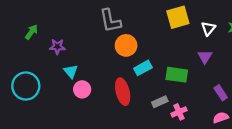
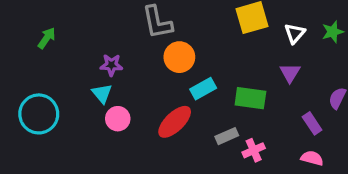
purple star: (57, 47) -> (111, 65), moved
red ellipse: (123, 92) -> (175, 122), turned 60
pink semicircle: (221, 118) -> (312, 158), turned 35

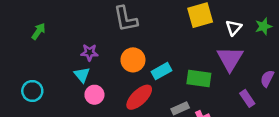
orange circle: (179, 57) -> (133, 60), moved
purple triangle: (290, 73) -> (230, 59), size x1.6
cyan circle: (39, 114) -> (32, 91), size x0.7

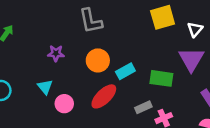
cyan triangle: (82, 75) -> (45, 87), moved
pink circle: (94, 95) -> (64, 104), moved

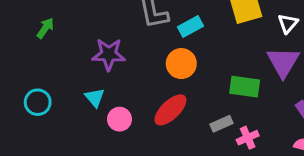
purple star: (56, 53) -> (109, 54), size x1.5
orange circle: (98, 60) -> (181, 64), moved
cyan rectangle: (125, 71) -> (191, 26), moved

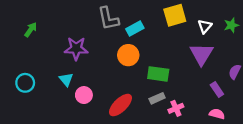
green rectangle: (245, 87) -> (158, 74), moved
red ellipse: (170, 110) -> (120, 105), moved

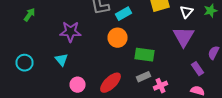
pink circle: (84, 95) -> (78, 85), moved

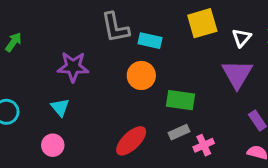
cyan rectangle: (124, 14) -> (150, 41), turned 42
pink circle: (78, 85) -> (53, 145), moved

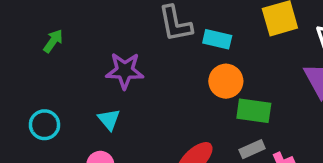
orange circle: (141, 75) -> (226, 81), moved

